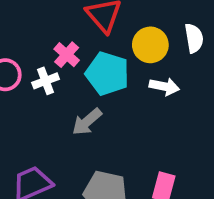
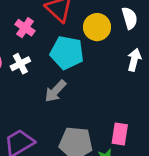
pink cross: (67, 55) -> (25, 28), moved
white arrow: (164, 86) -> (134, 60), moved, turned -80

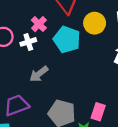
pink cross: (25, 28) -> (39, 24), moved
gray arrow: (55, 91) -> (39, 74), moved

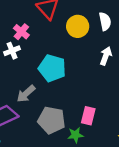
cyan pentagon: (67, 40) -> (52, 68), moved
gray arrow: (39, 74) -> (26, 94), moved

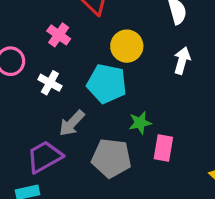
yellow circle: (78, 26) -> (127, 46), moved
white cross: (12, 51) -> (50, 83), moved, turned -35
green star: (75, 135) -> (140, 123), moved

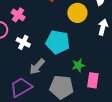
pink cross: (59, 35) -> (18, 15), moved
yellow circle: (127, 46) -> (77, 13), moved

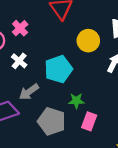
cyan pentagon: (58, 42) -> (58, 69), turned 30

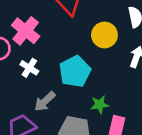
pink cross: (20, 28) -> (26, 31), size x1.5

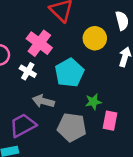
pink cross: (26, 31) -> (39, 43), moved
gray arrow: (45, 101) -> (43, 101), turned 60

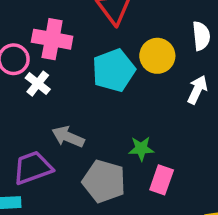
pink cross: (39, 43) -> (52, 39), moved, turned -35
white cross: (28, 71) -> (38, 84), moved
cyan pentagon: (69, 73) -> (114, 70), moved

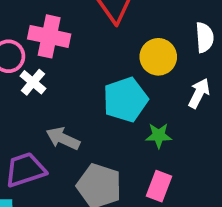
cyan pentagon: (114, 70) -> (125, 100), moved
green star: (141, 149) -> (159, 136), moved

